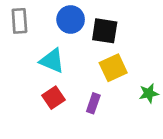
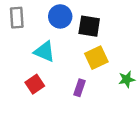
red square: (54, 98) -> (35, 84), moved

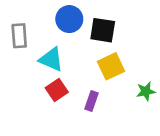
gray rectangle: (17, 18) -> (19, 36), moved
red square: (35, 84) -> (57, 90), moved

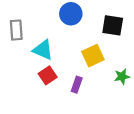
blue circle: (69, 19) -> (71, 14), moved
black square: (103, 30) -> (113, 25), moved

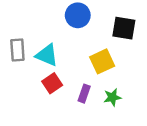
gray rectangle: (16, 30) -> (17, 50), moved
green star: (122, 77) -> (112, 97), moved

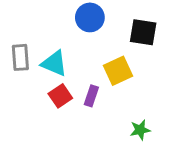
purple rectangle: (84, 94) -> (91, 96), moved
green star: (112, 97) -> (140, 130), moved

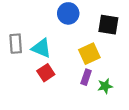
purple rectangle: (91, 96) -> (86, 77), moved
green star: (140, 130) -> (105, 86), moved

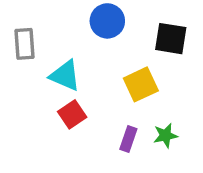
gray rectangle: (16, 44) -> (25, 44), moved
purple rectangle: (86, 77) -> (128, 139), moved

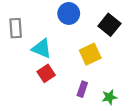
black square: (171, 39) -> (109, 25), turned 30
green star: (165, 135) -> (109, 97), moved

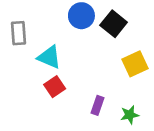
black square: (109, 25) -> (114, 24), moved
yellow square: (90, 54) -> (135, 64), moved

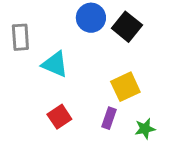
yellow square: (135, 64) -> (125, 87), moved
red square: (55, 87) -> (59, 117), moved

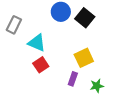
gray rectangle: (20, 37) -> (14, 25), turned 30
red square: (59, 117) -> (41, 65), moved

